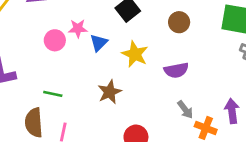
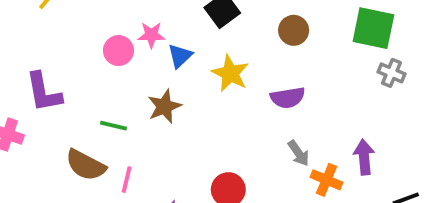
brown star: (110, 92) -> (164, 106), moved
brown semicircle: (34, 123) -> (86, 165), turned -60

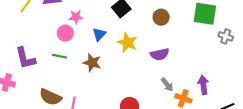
pink star: (151, 35) -> (76, 17), moved
gray cross: (391, 73) -> (226, 36), moved
brown star: (164, 106) -> (92, 63), turned -30
green line: (114, 126) -> (60, 56), moved

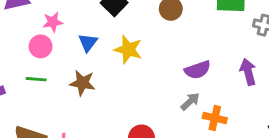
purple semicircle: (160, 54) -> (198, 70), moved
gray arrow: (167, 85) -> (190, 101), turned -88
purple arrow: (203, 85) -> (248, 72), moved

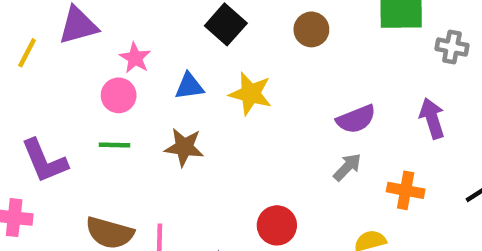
pink star: (53, 22) -> (135, 58), turned -30
blue triangle: (88, 43) -> (189, 86), turned 48
orange cross: (215, 118) -> (406, 190), moved

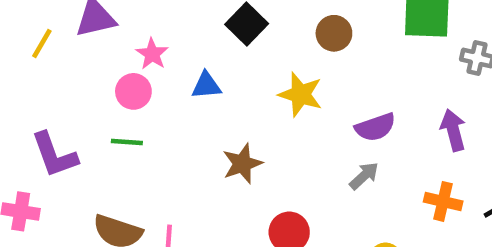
yellow star: (251, 94) -> (300, 94), moved
brown star: (184, 147) -> (242, 164), moved, turned -30
orange cross: (406, 190) -> (443, 201), moved

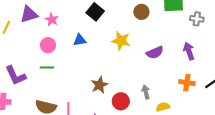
brown circle: (334, 33) -> (141, 12), moved
pink star: (152, 54) -> (52, 20), moved
brown star: (242, 164) -> (100, 85), moved
gray arrow: (364, 176) -> (146, 92), moved, turned -56

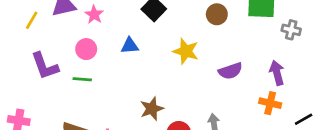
purple L-shape: (16, 76) -> (45, 66), moved
orange cross: (187, 83) -> (270, 103), moved

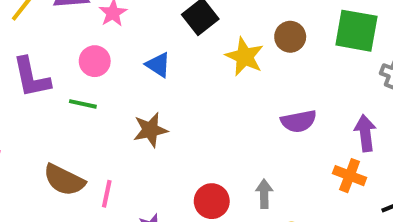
blue triangle: (130, 46) -> (158, 65), turned 30
yellow star: (186, 51) -> (245, 57), moved
brown star: (152, 109) -> (150, 130), moved

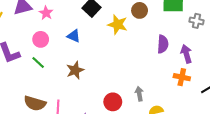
green line: (83, 104) -> (38, 62), turned 40
purple semicircle: (299, 121) -> (163, 44), moved, turned -66

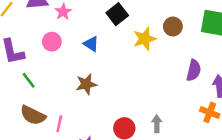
yellow star: (118, 25) -> (145, 39), turned 30
green line: (38, 62) -> (29, 80), moved

